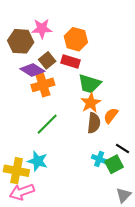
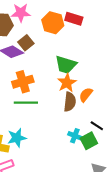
red rectangle: (71, 61) -> (74, 19), moved
orange cross: (43, 85) -> (23, 82), moved
green line: (47, 124) -> (26, 103), turned 45
cyan star: (38, 161) -> (17, 138), turned -30

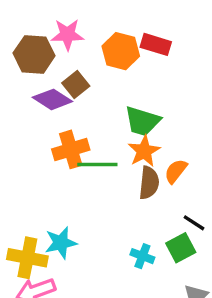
green line: (26, 103) -> (97, 164), moved
cyan cross: (75, 136) -> (142, 256), moved

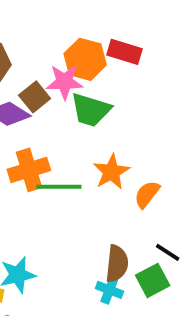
pink star: (67, 34) -> (65, 82), moved
green trapezoid: (142, 121) -> (91, 110), moved
brown semicircle: (149, 183) -> (117, 264), moved

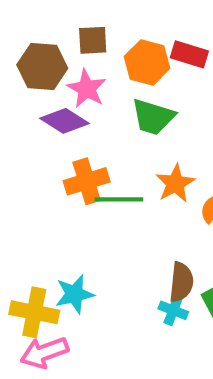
pink star: (65, 82) -> (87, 89), moved, turned 30
brown square: (35, 97) -> (93, 40), moved, turned 36

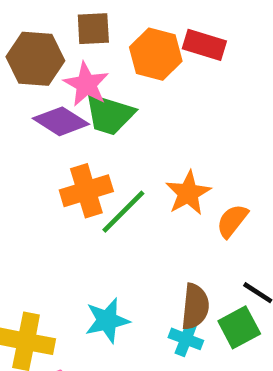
green trapezoid: (153, 117) -> (109, 114), moved
green line: (119, 199) -> (123, 212), turned -45
cyan star: (75, 294) -> (107, 320), moved

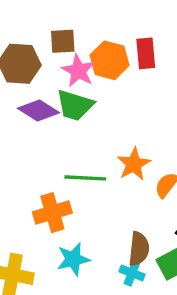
red rectangle: (204, 45) -> (146, 53), turned 68
pink star: (86, 84) -> (78, 71), moved
orange cross: (86, 191) -> (52, 213), moved
green line: (123, 212) -> (85, 178), turned 48

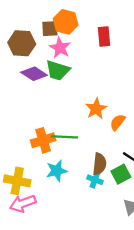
orange hexagon: (109, 60) -> (66, 22), moved
green line: (85, 178) -> (65, 137), moved

